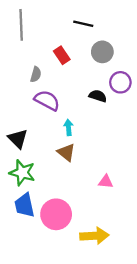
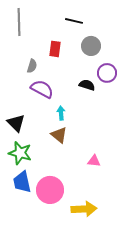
red rectangle: (62, 55) -> (55, 49), turned 42

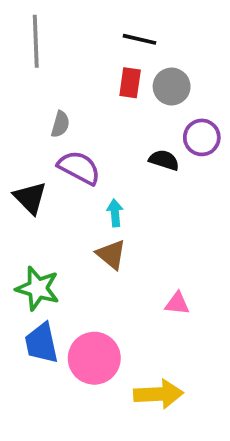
red rectangle: (55, 49) -> (130, 83), moved
black triangle: (16, 123) -> (30, 198), moved

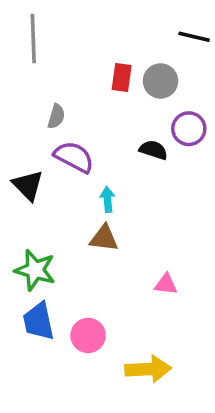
black line: (140, 39) -> (194, 37), moved
brown triangle: (111, 254) -> (104, 238), turned -32
pink circle: (94, 358) -> (88, 335), size x0.7

